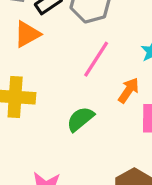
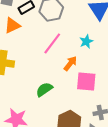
green semicircle: (80, 119) -> (44, 89), moved

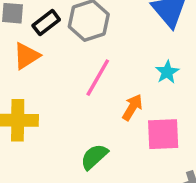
cyan star: (86, 41) -> (167, 72), moved

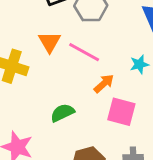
orange triangle: (27, 56) -> (49, 42), moved, turned -45
pink line: (98, 78) -> (84, 52), turned 72

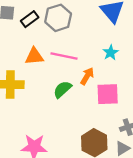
orange triangle: (49, 42) -> (34, 56), turned -48
green semicircle: (62, 113) -> (62, 89), moved

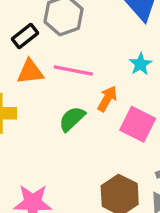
black rectangle: (30, 19) -> (25, 36), moved
pink square: (108, 94) -> (138, 124), turned 30

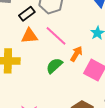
pink line: (73, 70) -> (56, 36), turned 30

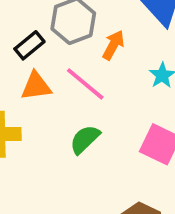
orange arrow: (76, 54) -> (113, 45), moved

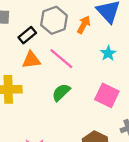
orange arrow: (113, 45) -> (84, 25), moved

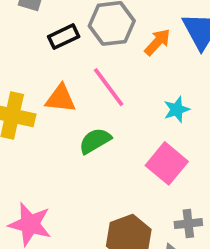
cyan star: (108, 53) -> (177, 110), moved
orange triangle: (31, 60) -> (61, 99), moved

